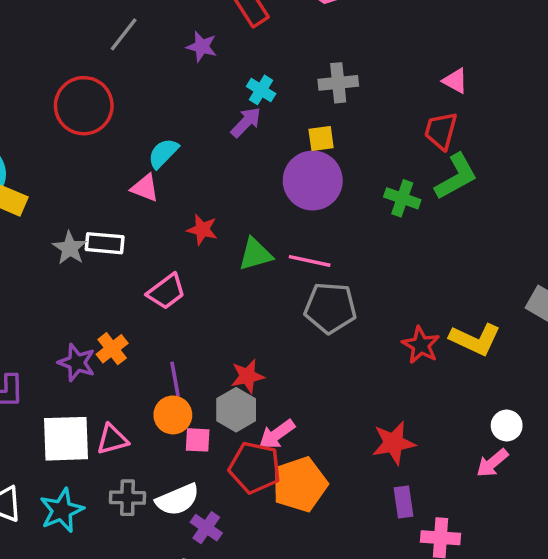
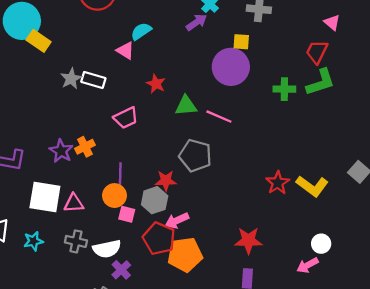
green cross: (402, 198) -> (284, 89), turned -30
gray pentagon: (330, 308) -> (195, 156), moved
cyan star: (62, 510) -> (33, 241), size x0.7

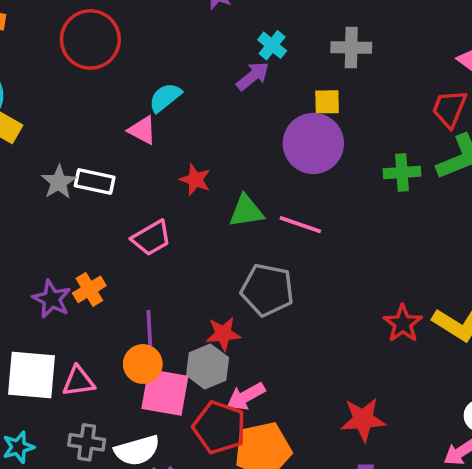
pink square: (127, 214) -> (165, 392), size x1.8

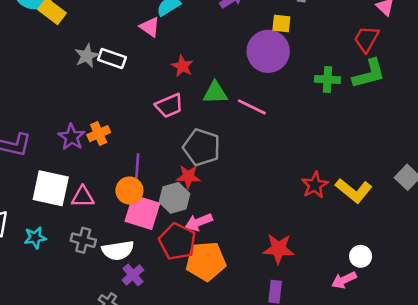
pink trapezoid: (151, 238) -> (169, 106), moved
gray pentagon: (267, 290) -> (202, 147), moved

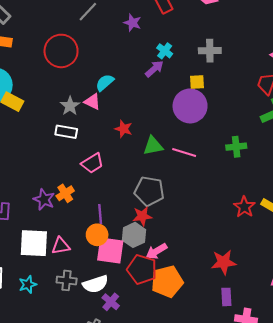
gray star: (87, 56) -> (70, 106), moved
green cross: (328, 79) -> (236, 147), moved
pink trapezoid: (169, 106) -> (92, 163), moved

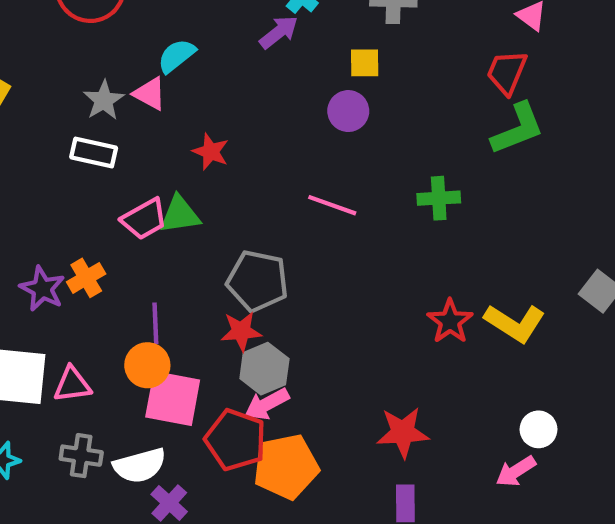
purple circle: (190, 106) -> (348, 111), size x0.6
green triangle: (153, 146) -> (180, 215), moved
gray hexagon: (134, 235) -> (264, 369), moved

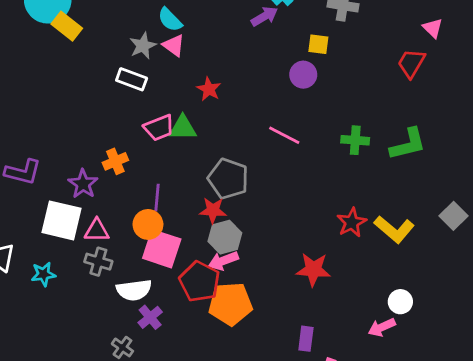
cyan semicircle: (177, 56) -> (170, 20), moved, turned -104
green L-shape: (518, 129) -> (408, 144), moved
purple star: (42, 289) -> (83, 184), moved
red star: (403, 432) -> (313, 269), moved
gray cross: (81, 456) -> (98, 262), moved

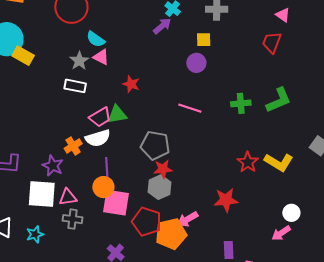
red star: (213, 210) -> (163, 169), moved
pink arrow: (223, 261) -> (188, 219), moved
white semicircle: (134, 290) -> (98, 138), moved

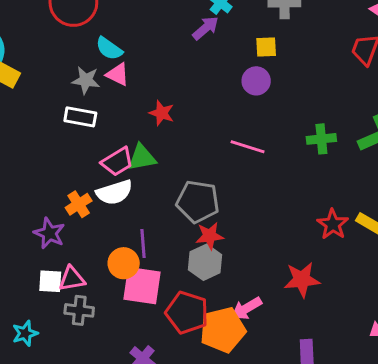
gray star: (79, 61) -> (86, 80), turned -30
purple line: (107, 167) -> (143, 243), moved
white square: (42, 194) -> (50, 281), moved, size x0.6

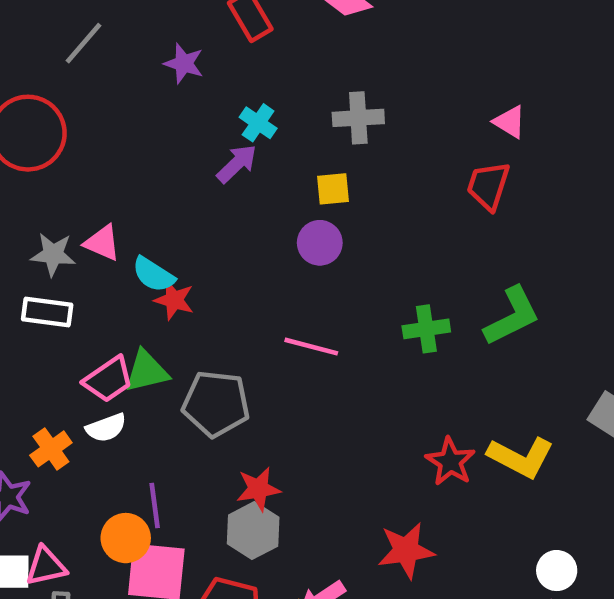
cyan semicircle: (109, 49) -> (153, 275), moved
white semicircle: (114, 192) -> (106, 428), size x0.7
gray pentagon: (198, 202) -> (216, 404), moved

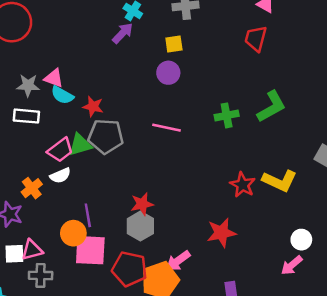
cyan semicircle: (153, 275) -> (62, 95), moved
gray pentagon: (216, 404) -> (106, 136), moved

